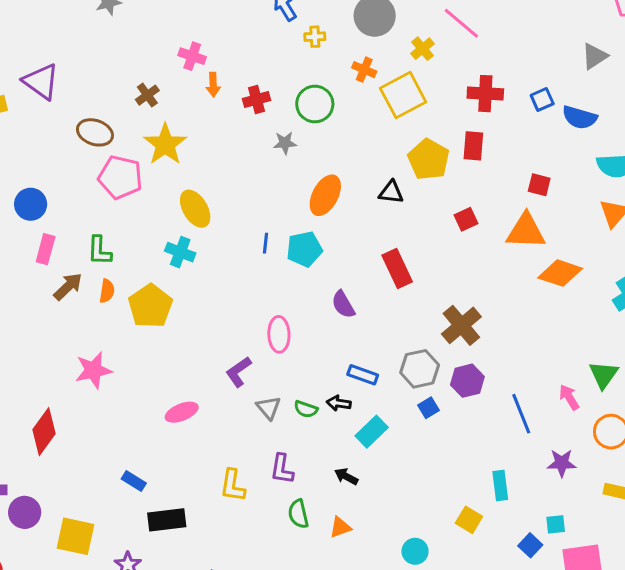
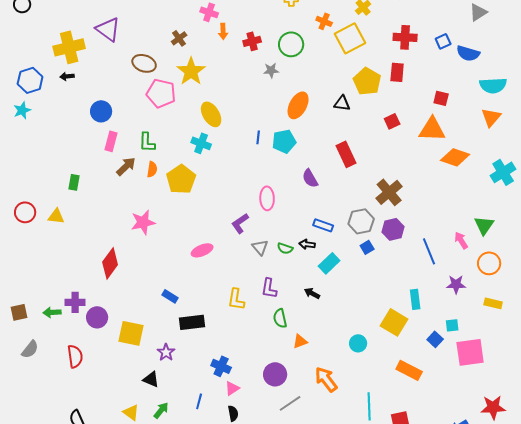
yellow square: (469, 520) -> (394, 322), size x1.5
orange triangle: (340, 527) -> (300, 341), moved

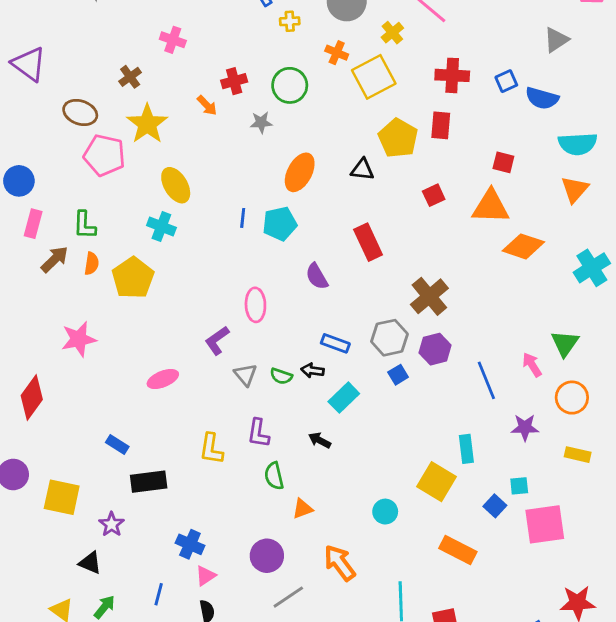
orange arrow: (223, 31) -> (207, 105), moved, turned -42

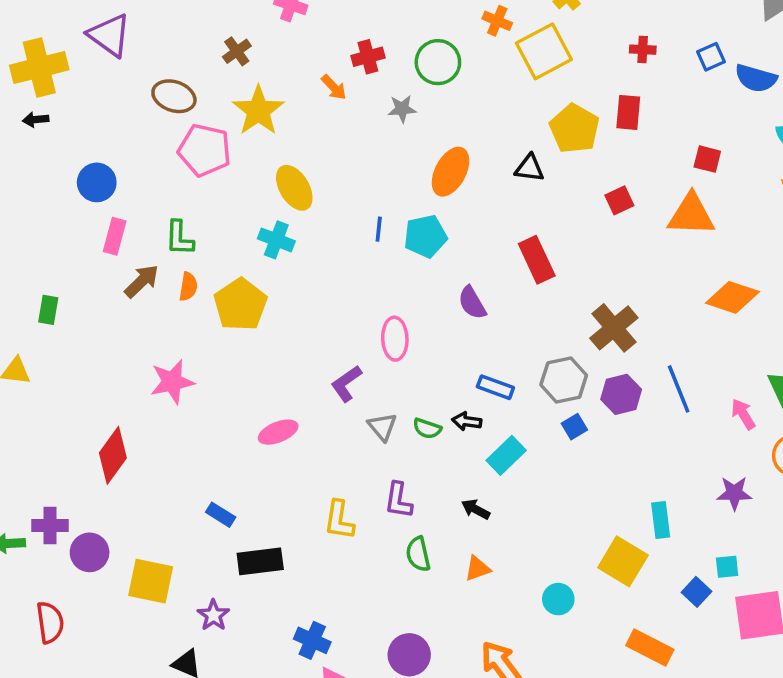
red cross: (452, 75) -> (643, 50), size x0.6
orange diamond: (523, 246) -> (732, 297), moved
blue line: (486, 380) -> (679, 389), moved
orange triangle: (303, 509) -> (477, 569), moved

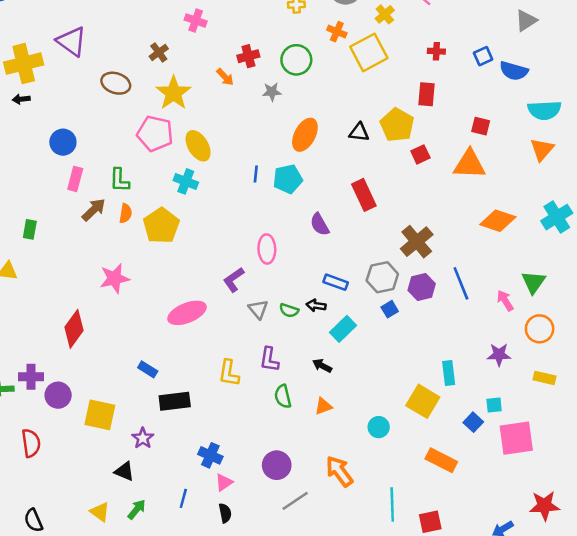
yellow pentagon: (574, 129) -> (397, 125), moved
pink pentagon: (204, 150) -> (155, 134), moved
pink ellipse: (278, 432) -> (187, 313), size x1.4

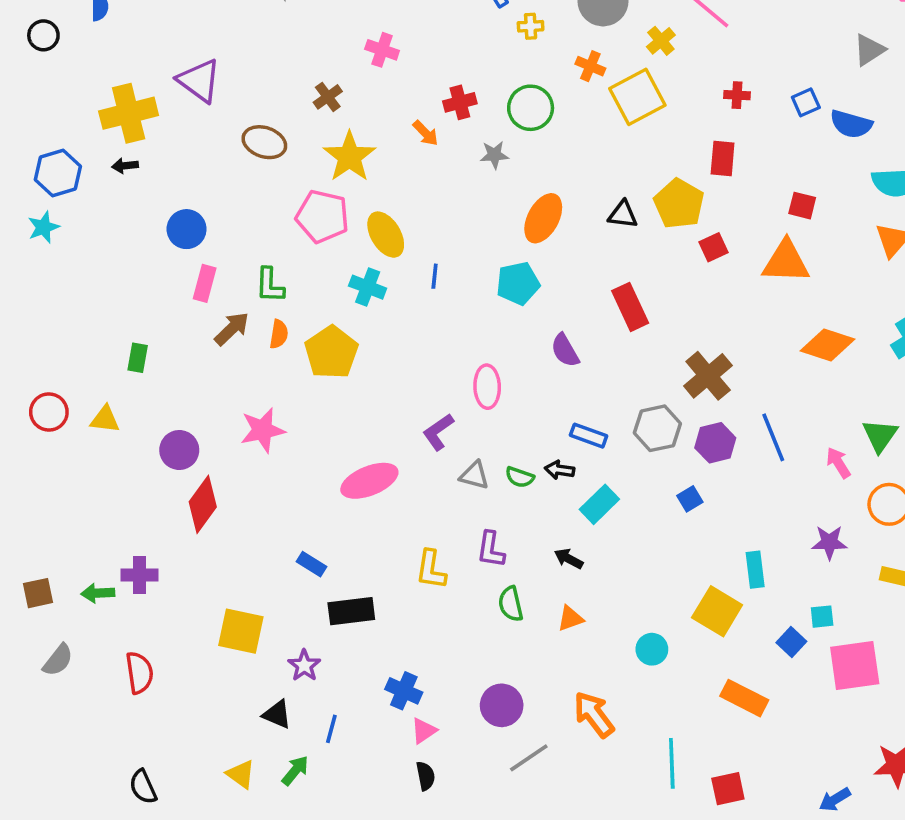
blue line: (256, 174) -> (435, 276), moved
gray triangle: (258, 309) -> (474, 475), turned -35
blue square: (390, 309) -> (690, 499), moved
purple circle: (58, 395) -> (179, 450), moved
blue line: (183, 498) -> (331, 729), moved

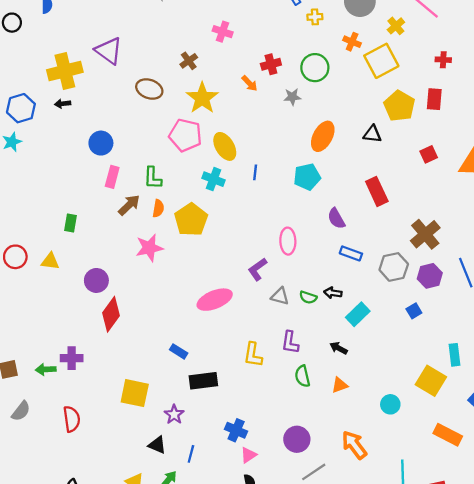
yellow pentagon: (679, 204) -> (399, 106), moved
pink star: (263, 430) -> (149, 248), moved
blue rectangle: (589, 436) -> (351, 253), moved

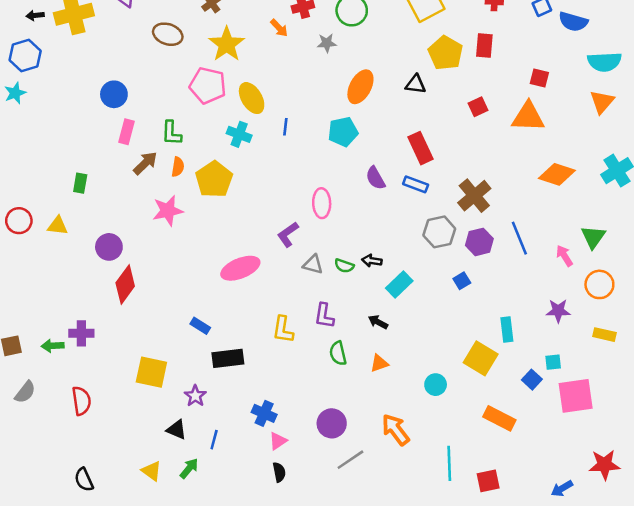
black arrow: (63, 104) -> (35, 15), moved
blue rectangle: (351, 253) -> (416, 184), moved

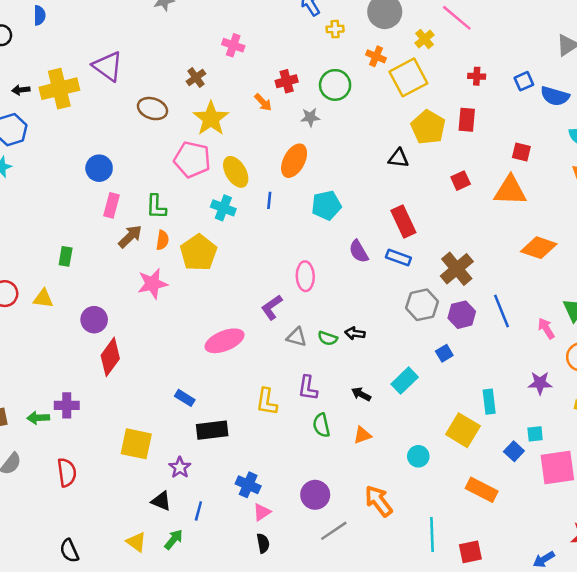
orange ellipse: (360, 87) -> (294, 161), moved
cyan rectangle: (399, 284) -> (405, 381), moved

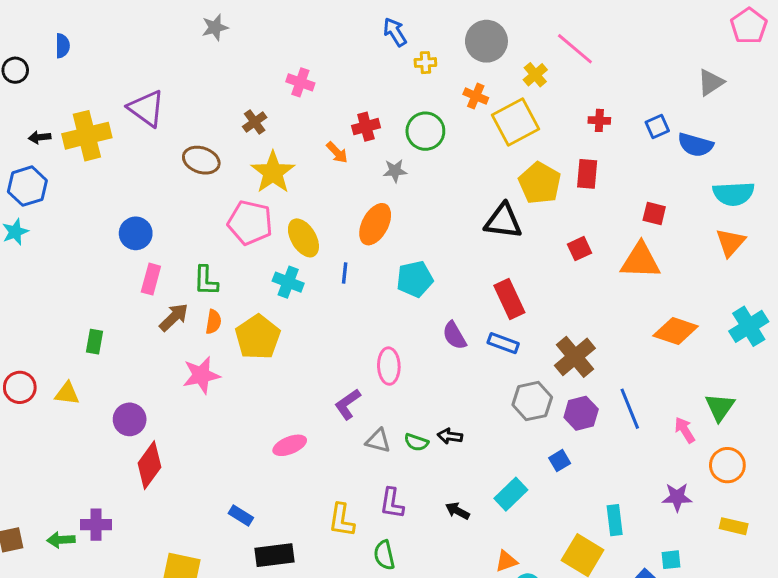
black triangle: (398, 158) -> (503, 221), size x1.5
pink ellipse: (225, 341) -> (290, 445), size x0.7
green semicircle: (321, 425) -> (384, 555), moved
orange triangle: (362, 435) -> (506, 561), moved

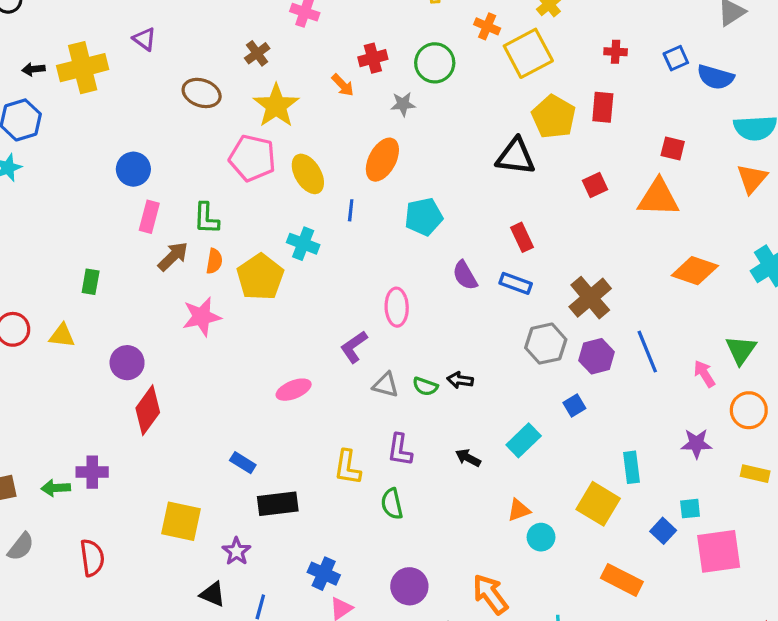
purple triangle: (146, 108) -> (144, 39), size x0.6
cyan cross: (288, 282) -> (303, 244), moved
red rectangle: (509, 299) -> (522, 237), size x0.7

